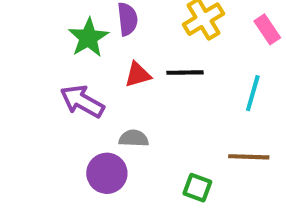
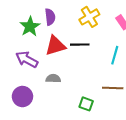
red triangle: (138, 75) -> (55, 46), size x1.5
purple circle: (107, 173) -> (22, 97), moved

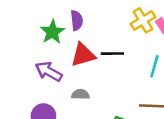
yellow cross: (89, 17) -> (143, 20), moved

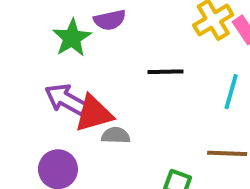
purple semicircle: (77, 20) -> (110, 20), turned 84
red triangle: (83, 55) -> (94, 114), moved

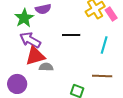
purple arrow: (66, 100) -> (30, 40), moved

